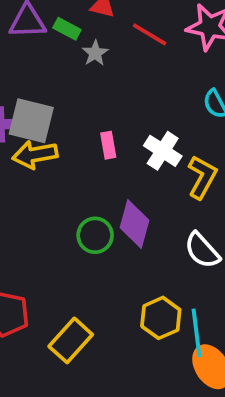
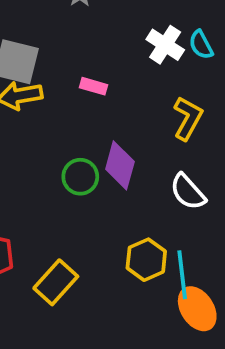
pink rectangle: (108, 145) -> (93, 86), turned -64
white cross: (163, 151) -> (165, 45), moved

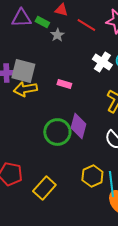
green circle: (80, 177) -> (57, 132), size x1.4

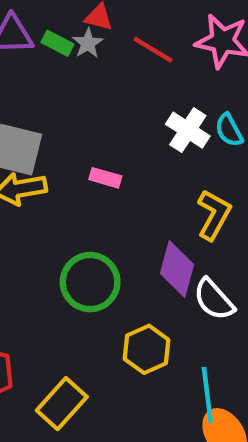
gray star: (57, 35) -> (88, 43), moved
purple diamond: (78, 126) -> (177, 269), moved
yellow hexagon: (92, 176) -> (147, 349), moved

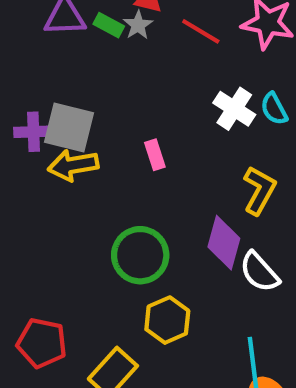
pink rectangle: (105, 178) -> (155, 155), turned 56
yellow hexagon: (147, 349) -> (167, 320), moved

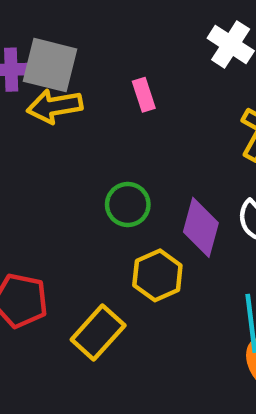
purple diamond: (224, 243) -> (201, 227), moved
green circle: (140, 255) -> (128, 205), size x0.7

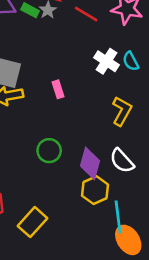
yellow hexagon: (157, 275) -> (95, 190), moved

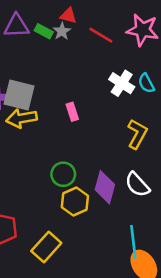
yellow hexagon: (95, 190) -> (75, 202), moved

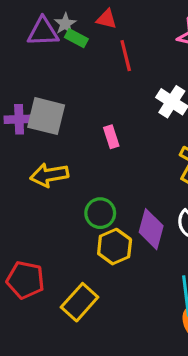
gray star: (62, 31) -> (65, 24), moved
red line: (101, 35) -> (126, 56), moved, turned 45
yellow arrow: (22, 118) -> (49, 175), moved

